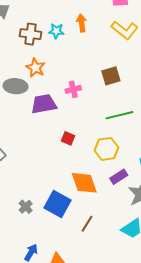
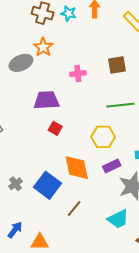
gray ellipse: (15, 86) -> (21, 63), turned -35
purple trapezoid: (44, 104) -> (47, 100), moved
red square: (68, 138) -> (55, 128), moved

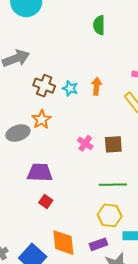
pink cross: (78, 74) -> (85, 143), moved, turned 35
yellow hexagon: (103, 137) -> (110, 215), moved

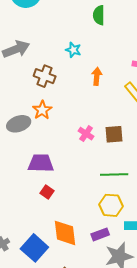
cyan star: (70, 88) -> (73, 50), moved

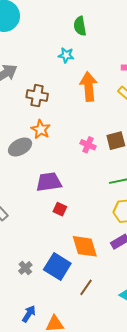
cyan star: (73, 50) -> (66, 55), moved
orange arrow: (97, 76) -> (89, 87), size x1.6

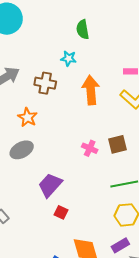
brown cross: (37, 96) -> (45, 83), moved
orange star: (41, 129) -> (27, 117), moved
purple trapezoid: (49, 182) -> (50, 185), turned -40

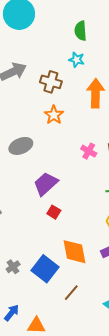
green semicircle: (83, 29) -> (80, 31), moved
orange star: (27, 117) -> (54, 115), moved

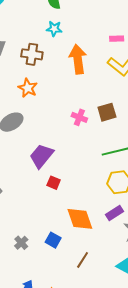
orange star: (54, 115) -> (28, 88), moved
blue square: (45, 269) -> (53, 240), size x0.6

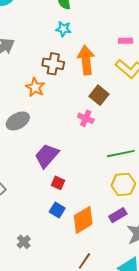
brown cross: (32, 54) -> (53, 64), moved
brown square: (107, 112) -> (99, 95), moved, turned -36
orange diamond: (80, 219) -> (83, 220), turned 76
blue square: (53, 240) -> (57, 210), moved

